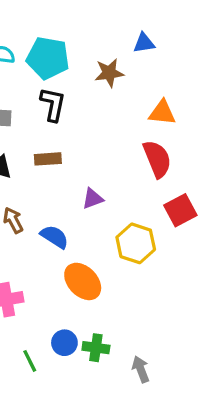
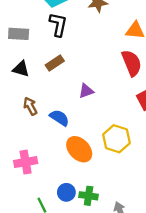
brown rectangle: (48, 159) -> (55, 63), turned -30
yellow hexagon: (136, 243) -> (116, 139), moved

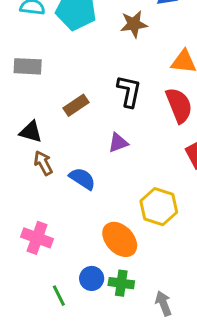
black L-shape: (58, 25) -> (129, 91), moved
black triangle: (21, 69) -> (31, 132), moved
orange ellipse: (79, 149) -> (120, 239), moved
pink cross: (26, 162) -> (37, 238), turned 30

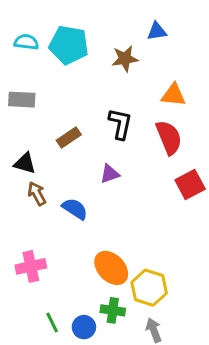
yellow hexagon: (159, 207) -> (149, 288), moved
pink cross: (37, 238) -> (31, 266), turned -32
blue circle: (92, 278) -> (84, 327), moved

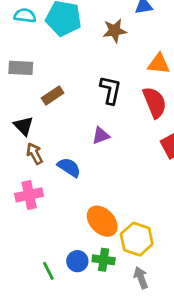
brown rectangle: (69, 137) -> (53, 96), moved
black triangle: (25, 163) -> (24, 126), turned 30
pink cross: (31, 266) -> (29, 195), moved
blue circle: (84, 327) -> (77, 261), moved

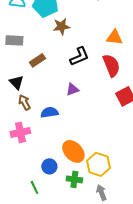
brown star: (115, 31) -> (61, 26), moved
black L-shape: (110, 90) -> (79, 56), turned 55
blue semicircle: (69, 167) -> (49, 112), turned -42
blue circle: (77, 261) -> (49, 166), moved

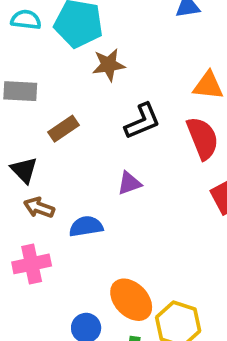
brown arrow: (24, 102) -> (39, 208), turned -42

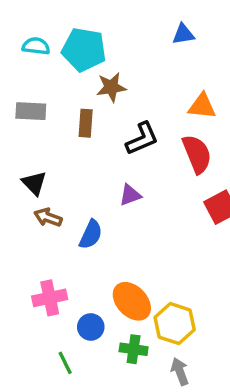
brown rectangle: (63, 129) -> (86, 123), moved, turned -52
blue semicircle: (86, 226) -> (91, 234), turned 124
pink cross: (32, 264) -> (50, 298), moved

